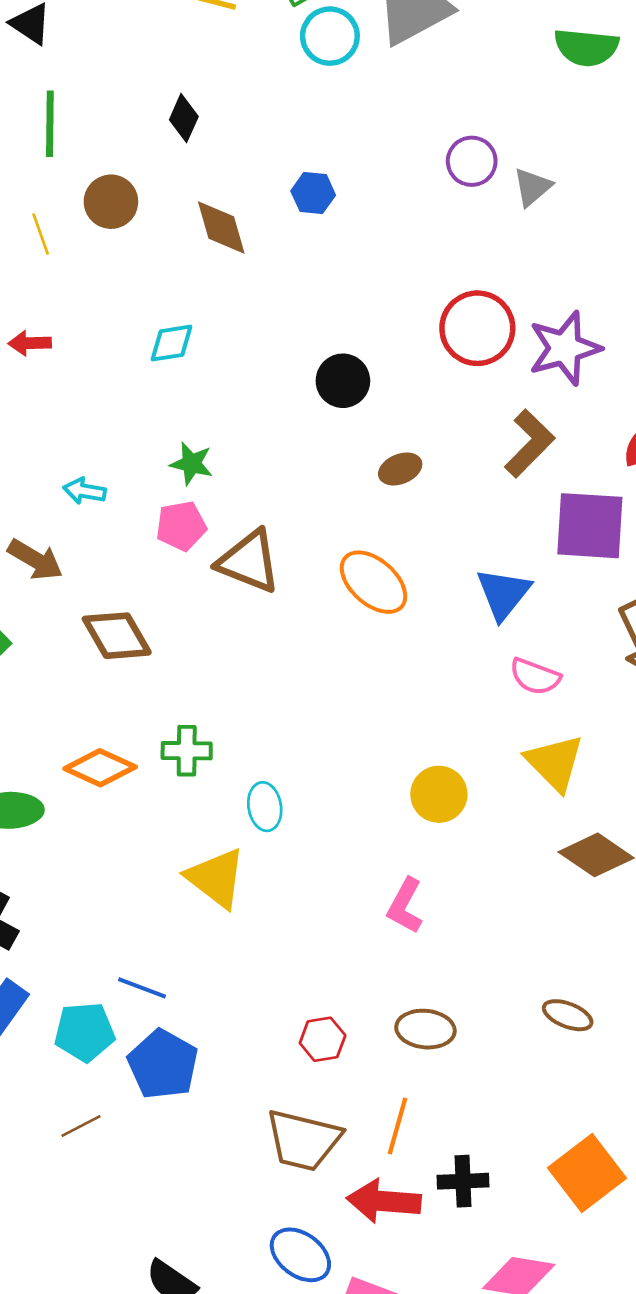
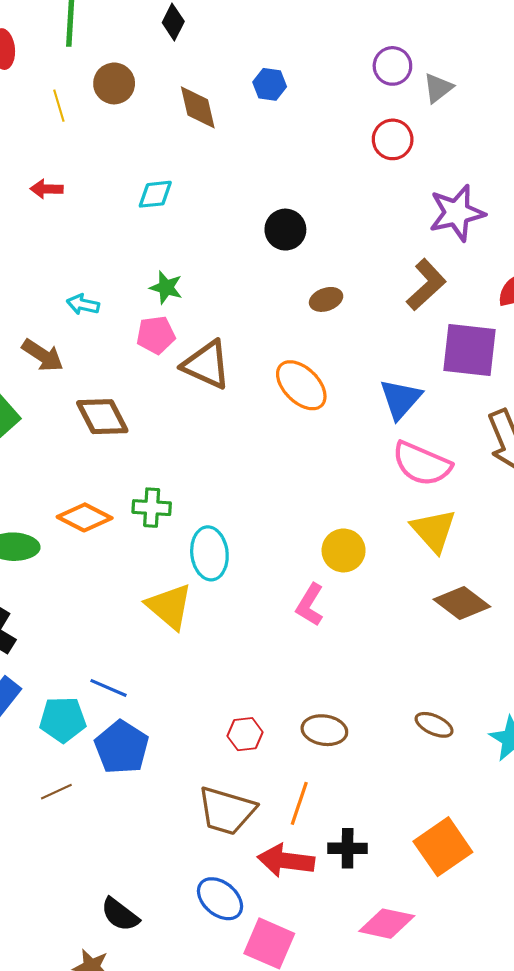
red circle: (477, 328) -> (393, 139), moved, size x0.7
pink semicircle: (535, 677) -> (422, 464), size x1.5
cyan ellipse: (265, 807) -> (209, 553), size x1.4
pink L-shape: (405, 906) -> (310, 605), moved

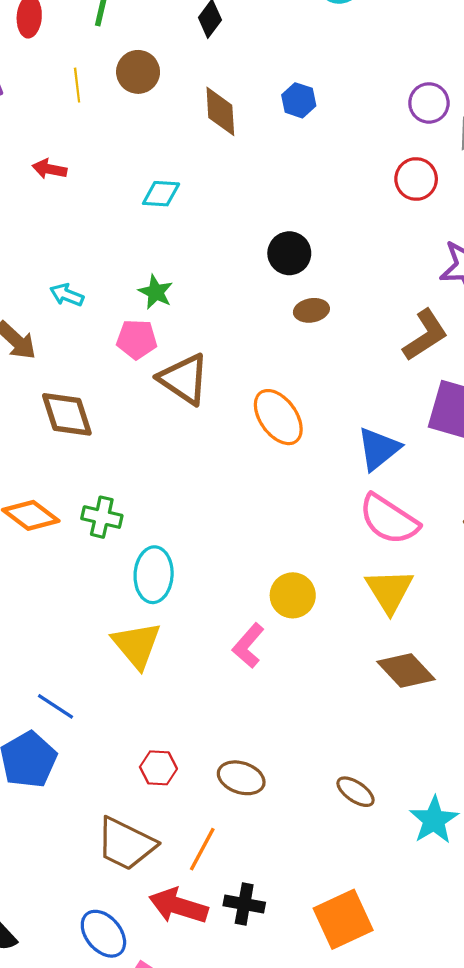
brown ellipse: (326, 299) -> (311, 310), moved
yellow triangle: (169, 606) -> (137, 645), moved
blue line: (108, 688) -> (55, 706), moved

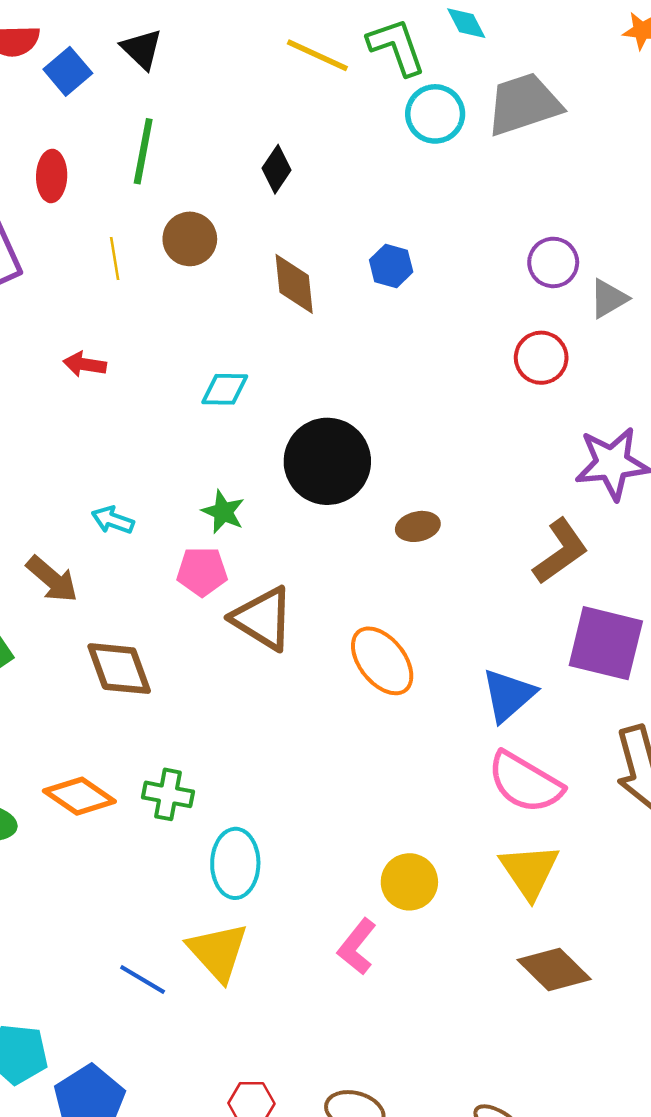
black circle: (289, 253) -> (327, 461), moved, size x1.6
blue line: (55, 706) -> (143, 979), moved

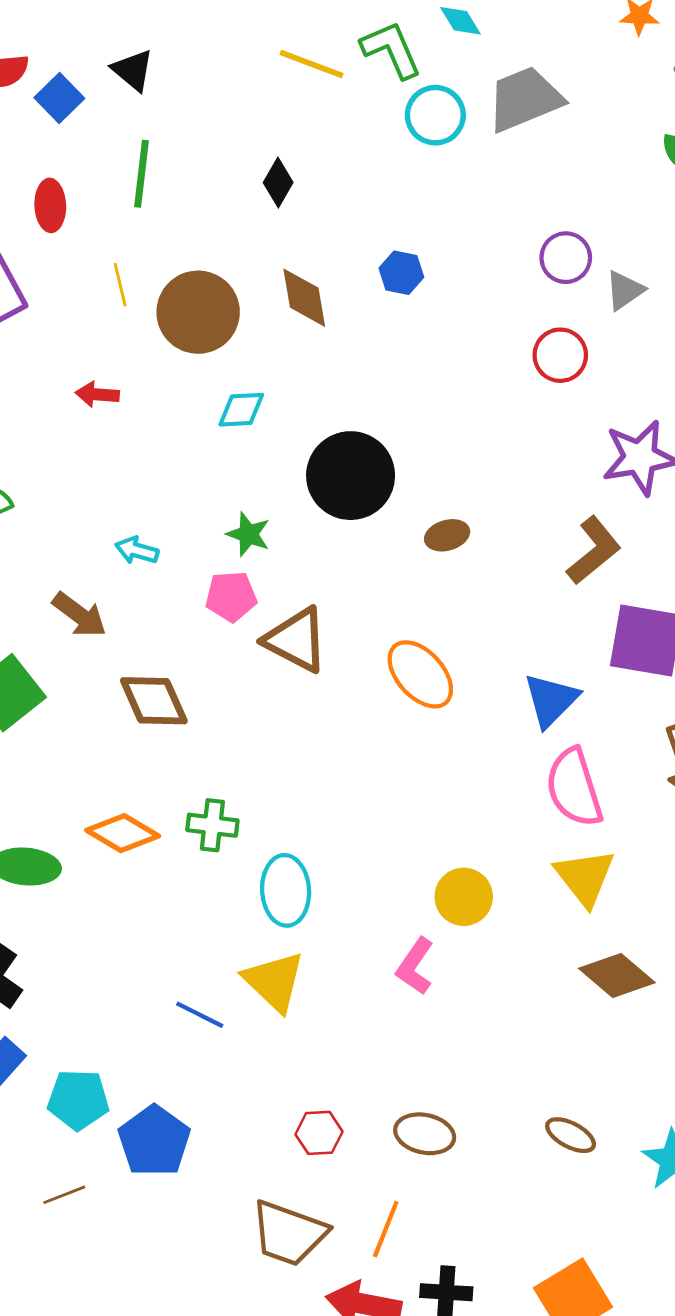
brown circle: (190, 239) -> (198, 312), moved, size x1.5
pink semicircle: (525, 783) -> (574, 788), turned 46

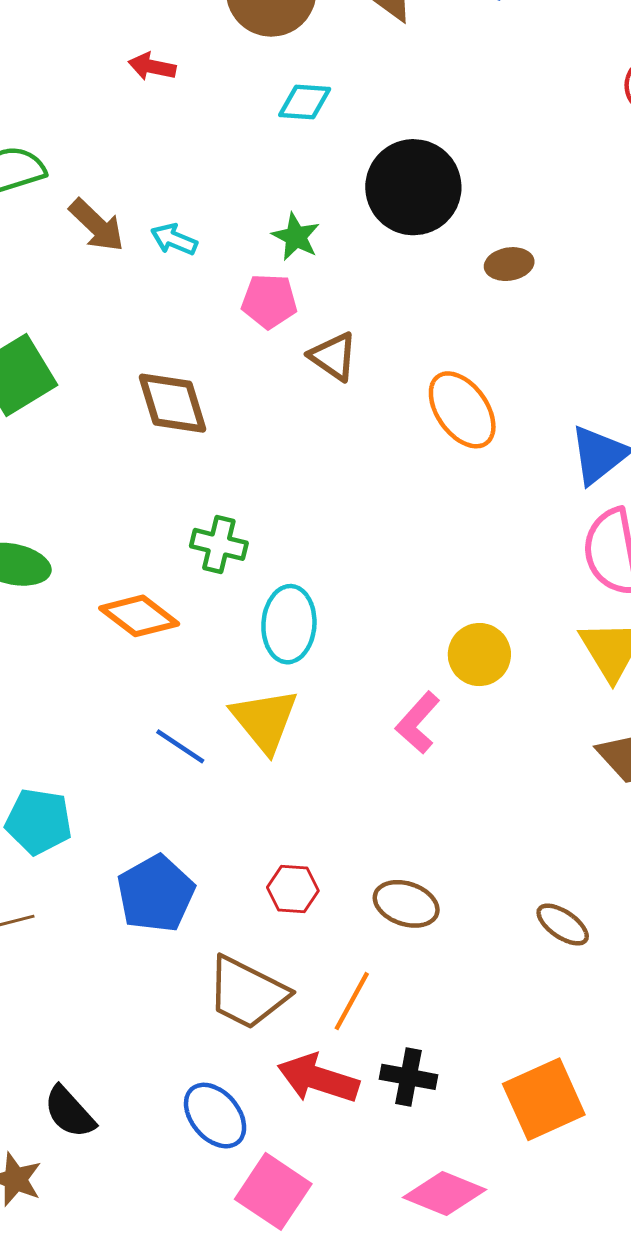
brown arrow: (79, 615) -> (97, 225), moved
brown triangle: (296, 640) -> (333, 356), size x0.7
orange diamond: (123, 833) -> (139, 616), moved
blue pentagon: (154, 1141) -> (156, 894), moved

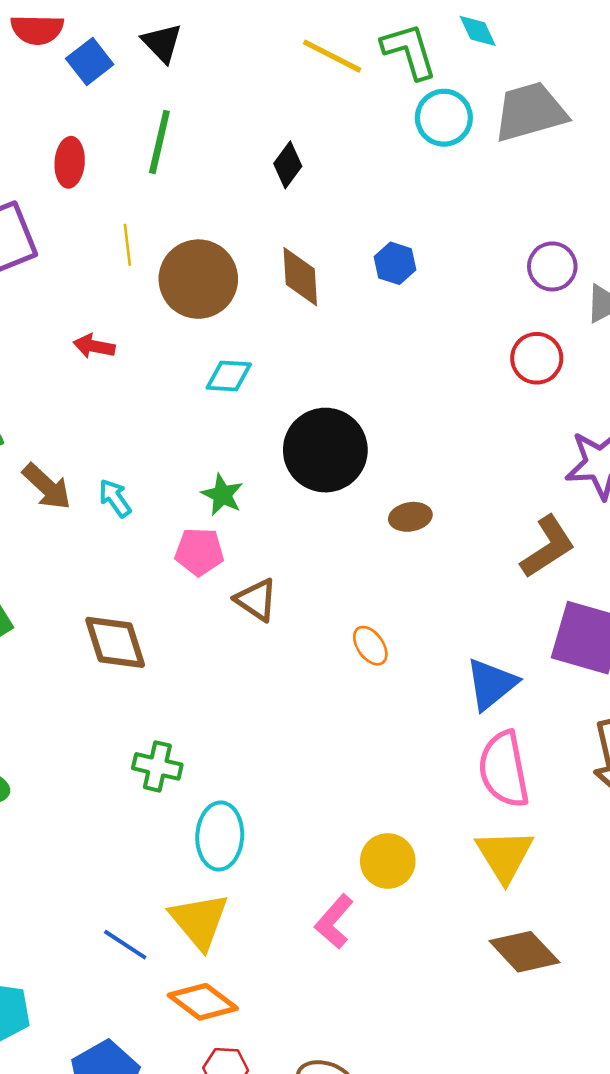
cyan arrow: (174, 239) -> (115, 498), turned 33
orange ellipse: (462, 410) -> (370, 646), size x0.6
orange diamond: (139, 616) -> (203, 1002), moved

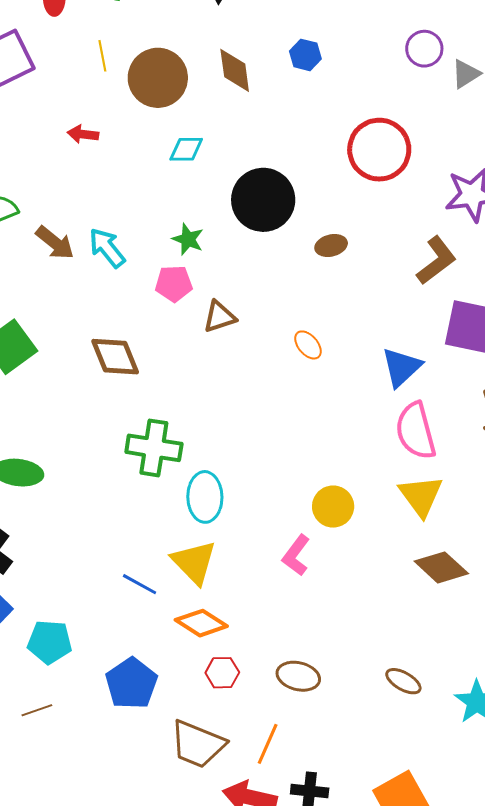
red circle: (537, 358) -> (379, 150), moved, size x1.6
cyan arrow: (115, 498) -> (107, 248), size x1.4
brown triangle: (256, 600) -> (219, 317), turned -48
green cross: (157, 766) -> (154, 448), size x1.5

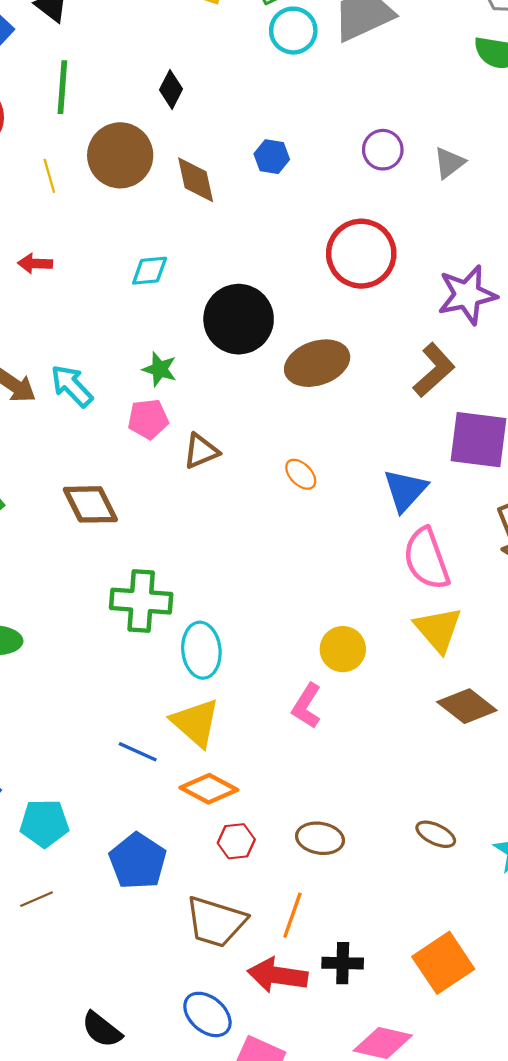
purple circle: (424, 49) -> (383, 150), moved
brown circle: (158, 78) -> (120, 155), moved
brown ellipse: (331, 246) -> (317, 363), size x1.8

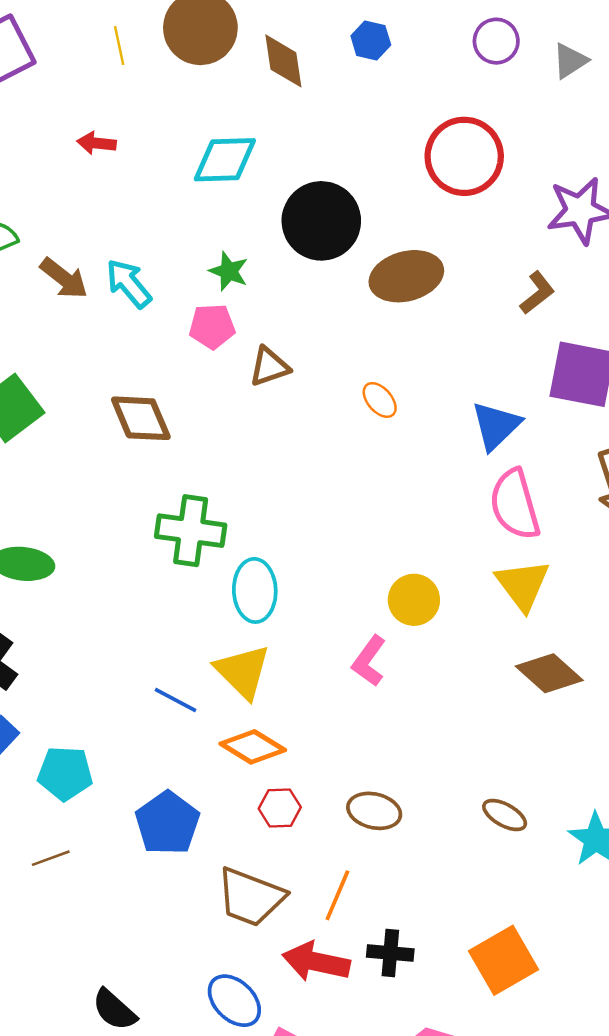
cyan diamond: (150, 271) -> (225, 160), size x1.5
brown L-shape: (434, 370) -> (537, 293), size x0.7

